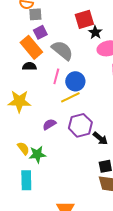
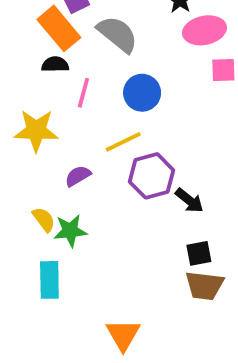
pink line: (56, 76) -> (83, 93), moved
yellow line: (70, 97) -> (123, 142), moved
purple semicircle: (49, 124) -> (78, 176), moved

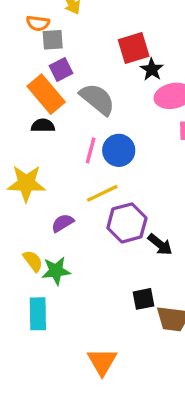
pink line: (83, 93) -> (91, 150), moved
black square: (199, 253) -> (143, 299), moved

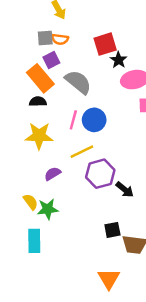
orange semicircle: (38, 23) -> (60, 39), moved
yellow star: (26, 183) -> (39, 136), moved
orange triangle: (102, 362) -> (109, 279), moved

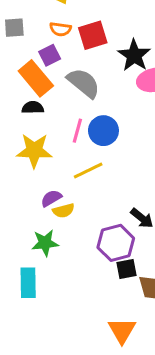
gray square: (45, 38) -> (14, 28), moved
red square: (105, 44) -> (93, 35), moved
black star: (119, 60) -> (134, 55), size x1.5
purple hexagon: (100, 174) -> (116, 243), moved
yellow semicircle: (31, 202) -> (64, 211), moved, turned 112

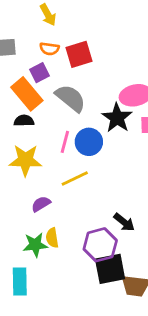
black star: (134, 55) -> (117, 118), moved
yellow semicircle: (64, 211) -> (52, 238), moved, turned 96
black square: (127, 269) -> (110, 269), size x1.6

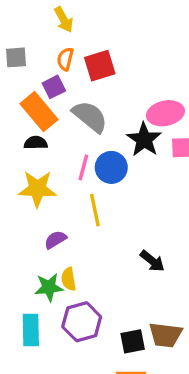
orange semicircle: (49, 49) -> (65, 59), turned 96
yellow line: (75, 179) -> (95, 210), turned -76
purple hexagon: (100, 245) -> (82, 322), moved
black square: (110, 269) -> (133, 341), moved, size x0.7

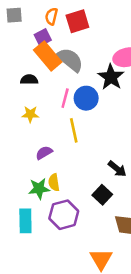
orange rectangle: (39, 112) -> (48, 56), moved
yellow star: (37, 189) -> (30, 114), size x0.6
black square: (133, 341) -> (102, 195), moved, turned -36

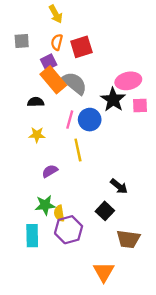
yellow semicircle: (54, 182) -> (59, 213), moved

